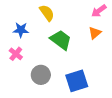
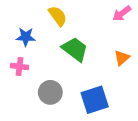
orange triangle: (95, 33) -> (122, 58), moved
pink cross: (16, 54) -> (19, 66), turned -32

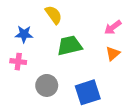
pink arrow: (122, 13) -> (113, 27), moved
green trapezoid: (75, 49) -> (70, 46), turned -50

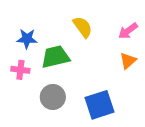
yellow semicircle: (54, 15) -> (83, 27), moved
green trapezoid: (70, 46) -> (55, 57), moved

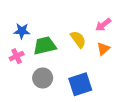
yellow semicircle: (83, 27) -> (78, 39), moved
pink cross: (20, 70) -> (17, 56), turned -32

